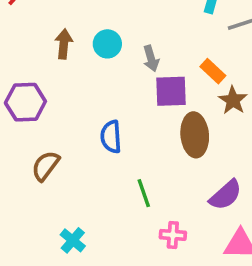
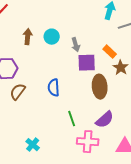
brown semicircle: (45, 166) -> (18, 92), moved
purple semicircle: (226, 195) -> (105, 120), moved
pink cross: (173, 235) -> (88, 142), size x1.5

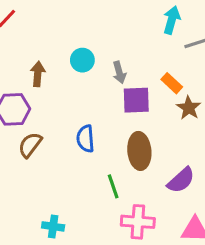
brown arrow: (28, 37) -> (38, 74), moved
brown ellipse: (100, 87) -> (139, 151), moved
purple semicircle: (105, 120) -> (181, 180), moved
cyan cross: (33, 145) -> (53, 226), turned -32

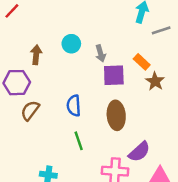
purple semicircle: (181, 180) -> (139, 152), moved
green line: (113, 186) -> (79, 141), moved

